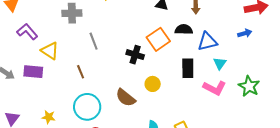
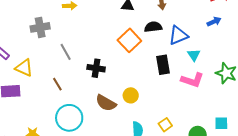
black cross: (135, 55) -> (96, 68), moved
yellow circle: (153, 84) -> (131, 95), moved

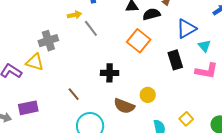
black semicircle: (153, 27) -> (151, 14), moved
gray line: (66, 52) -> (91, 28), moved
yellow triangle: (24, 68) -> (35, 62), moved

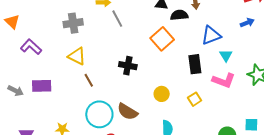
yellow triangle: (35, 62) -> (77, 56), moved
brown semicircle: (124, 106) -> (127, 112), moved
yellow square: (186, 119) -> (195, 99), moved

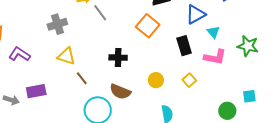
brown semicircle: (127, 112) -> (120, 92), moved

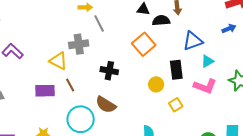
gray cross: (57, 24) -> (79, 44), moved
cyan triangle: (213, 32) -> (207, 61), turned 32
yellow circle: (156, 80) -> (156, 84), moved
purple rectangle: (36, 91) -> (45, 91), moved

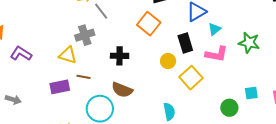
brown line: (70, 85) -> (83, 77), turned -40
yellow square: (176, 105) -> (191, 78), size x1.6

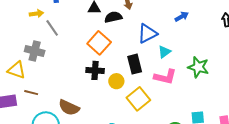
gray cross: (85, 35) -> (35, 51), turned 30
black cross: (120, 56) -> (95, 70), moved

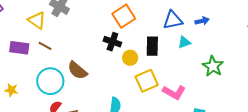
blue arrow: (182, 17) -> (202, 21), moved
pink L-shape: (165, 77) -> (174, 92), moved

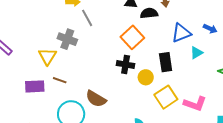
yellow triangle: (37, 20) -> (47, 56), turned 36
blue arrow: (202, 21) -> (210, 29), turned 48

